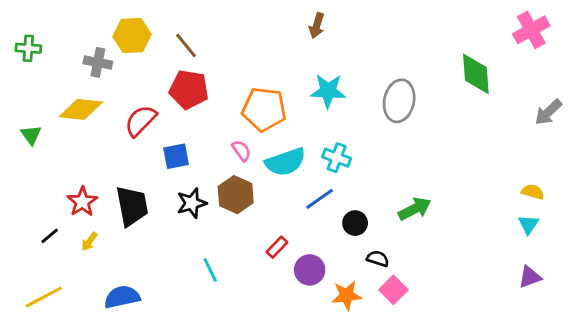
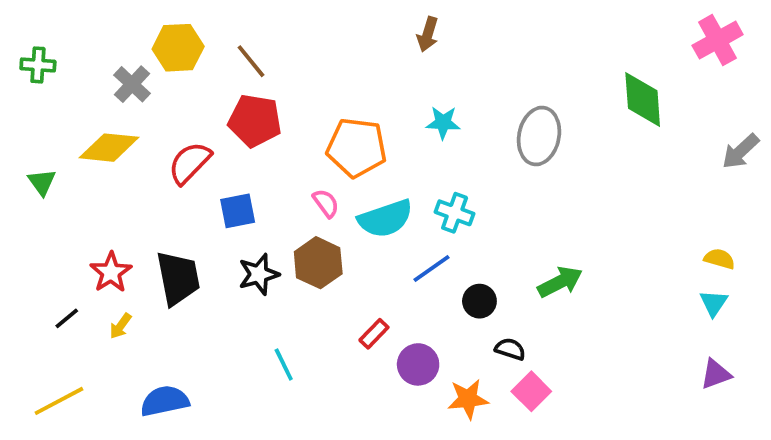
gray cross: (98, 62) -> (132, 84), turned 32
cyan star: (328, 91) -> (443, 123), size x0.7

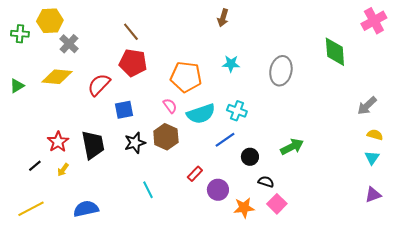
yellow hexagon: (178, 48) -> (50, 21), moved
gray arrow: (741, 151) -> (367, 106), moved
green triangle: (42, 182) -> (17, 86), moved, turned 35

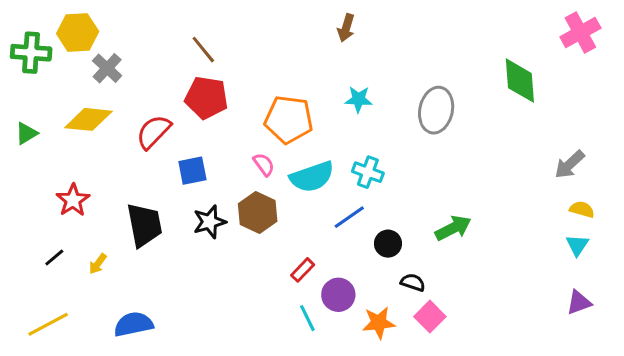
green cross: (20, 34) -> (31, 53), size x1.4
red star: (58, 142) -> (73, 200), moved
cyan line: (148, 190) -> (307, 318), moved

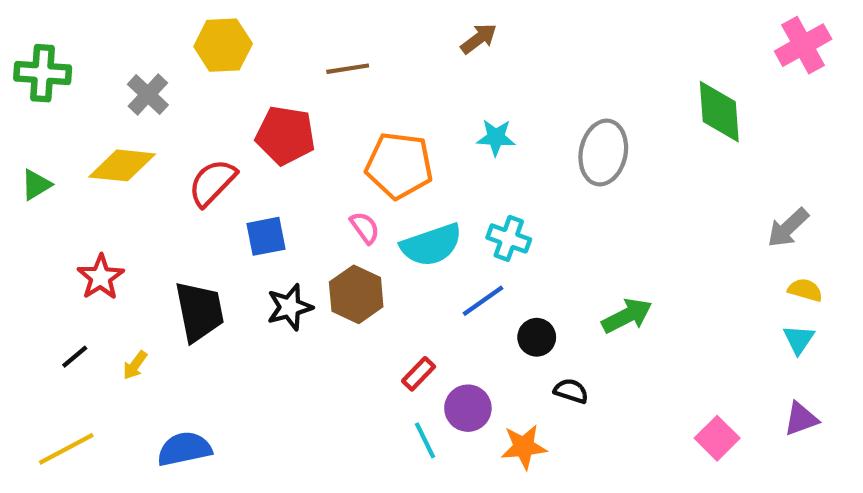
brown arrow: (346, 28) -> (479, 39), turned -144
yellow hexagon: (78, 33) -> (223, 45), moved
brown line: (203, 50) -> (348, 69), moved, turned -60
pink square: (430, 317) -> (717, 438), moved

